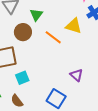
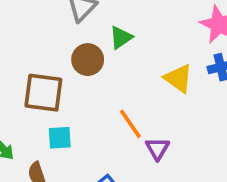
orange line: (53, 37) -> (130, 124), moved
purple triangle: (77, 75) -> (157, 149), moved

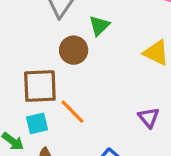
orange line: (130, 124) -> (73, 112), moved
cyan square: (60, 138) -> (37, 123), moved

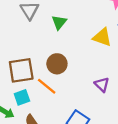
brown circle: (74, 50) -> (57, 64), moved

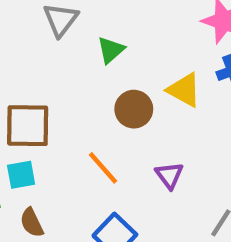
brown circle: (57, 64) -> (134, 109), moved
orange line: (47, 86) -> (103, 168), moved

